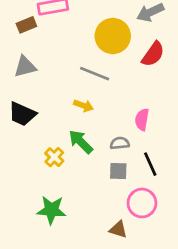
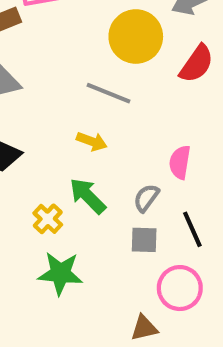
gray semicircle: (120, 143) -> (146, 198), turned -48
green star: (51, 210) -> (60, 273), moved
brown triangle: (118, 229) -> (144, 328), turned -30

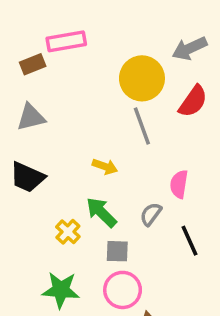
gray line: (109, 93) -> (142, 126), moved, turned 48
gray square: (144, 240) -> (117, 251), moved
green star: (60, 273) -> (61, 290), moved
pink circle: (180, 288) -> (123, 290), moved

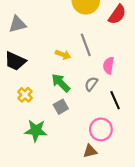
gray line: (142, 126) -> (86, 45), moved
yellow cross: (68, 232) -> (25, 95), moved
gray square: (117, 251) -> (61, 107), moved, turned -32
pink circle: (123, 290) -> (101, 129), moved

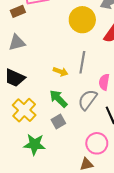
gray line: (86, 45) -> (82, 62), turned 30
gray semicircle: (91, 84) -> (87, 100), size x1.5
yellow cross: (25, 95) -> (24, 110), size x1.6

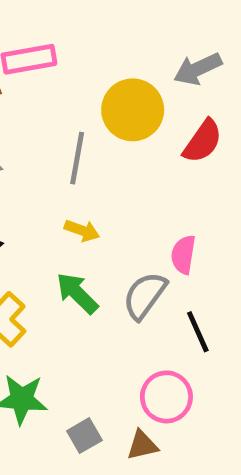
gray line: (82, 62) -> (77, 158), moved
gray square: (58, 122) -> (84, 436), moved

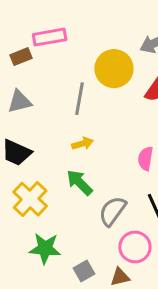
yellow arrow: (82, 230) -> (83, 144), turned -36
gray semicircle: (145, 296) -> (112, 211), moved

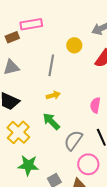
yellow circle: (114, 69) -> (74, 45), size x0.6

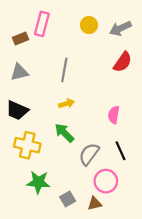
pink rectangle: (31, 24) -> (42, 24), turned -65
yellow circle: (74, 45) -> (89, 25), moved
yellow cross: (18, 132) -> (27, 145), turned -30

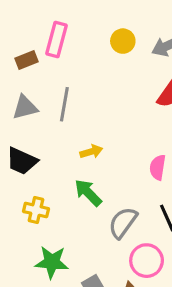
gray line: (64, 70) -> (64, 104), moved
yellow cross: (27, 145) -> (36, 210), size x0.7

